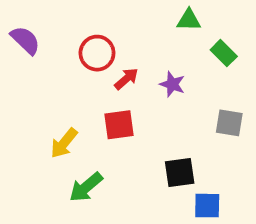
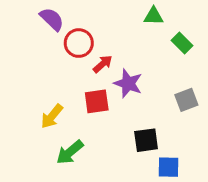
purple semicircle: (25, 40) -> (52, 19), moved
purple star: (172, 84) -> (128, 83), moved, size x1.4
gray square: (229, 123) -> (186, 100), turned -30

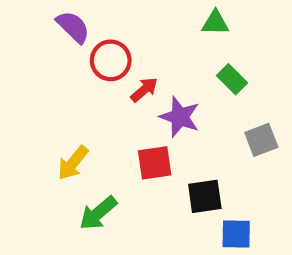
green rectangle: (182, 43) -> (232, 79), moved
red square: (97, 101) -> (155, 163), moved

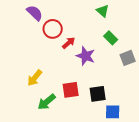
green triangle: (215, 23) -> (103, 11), turned 40
gray square: (261, 140) -> (128, 58), moved
red square: (155, 163) -> (71, 90), moved

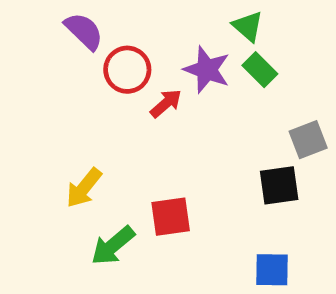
green rectangle: (111, 38) -> (260, 70), moved
purple star: (86, 56) -> (207, 70), moved
black square: (98, 94) -> (279, 185), moved

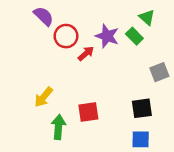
green triangle: (248, 26) -> (147, 17), moved
black square: (279, 185) -> (142, 108), moved
green arrow: (113, 246) -> (59, 127), turned 135

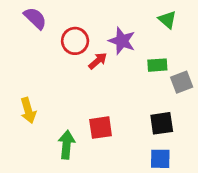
purple semicircle: (44, 16) -> (35, 18), moved
green rectangle: (134, 36) -> (157, 65), moved, turned -49
yellow arrow: (44, 97) -> (28, 111), moved, turned -55

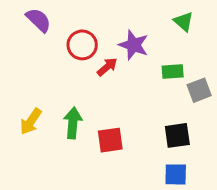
yellow arrow: (28, 111) -> (31, 121), turned 50
green arrow: (66, 145) -> (73, 123), moved

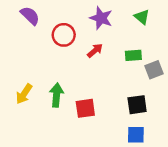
purple star: (134, 45) -> (101, 18), moved
red arrow: (107, 67) -> (95, 51), moved

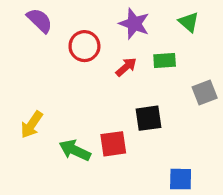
green rectangle: (133, 55) -> (165, 61), moved
green arrow: (56, 95) -> (75, 150), moved, turned -70
black square: (137, 105) -> (149, 118), moved

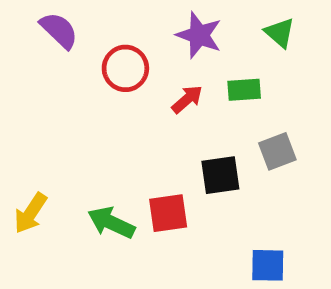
gray square: (205, 93) -> (277, 151), moved
yellow arrow: (32, 125) -> (31, 213), moved

